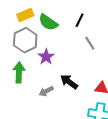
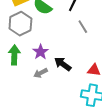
purple star: (46, 57) -> (41, 52), moved

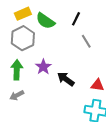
gray arrow: (41, 73) -> (17, 95), moved

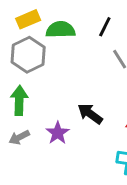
green semicircle: (45, 21) -> (61, 30), turned 144
purple star: (43, 67) -> (58, 133), moved

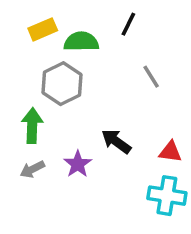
black line: (105, 27) -> (128, 24), moved
gray hexagon: (28, 55) -> (62, 84), moved

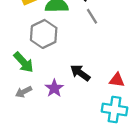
gray line: (151, 77) -> (92, 16), moved
green arrow: (32, 126) -> (24, 62), turned 135

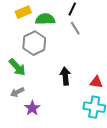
black arrow: (80, 73) -> (65, 76), turned 48
purple star: (54, 88) -> (32, 108), moved

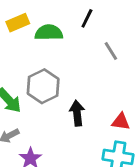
gray line: (75, 28) -> (111, 51), moved
gray hexagon: (34, 43) -> (43, 86), moved

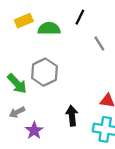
black arrow: (77, 113) -> (72, 116), moved

